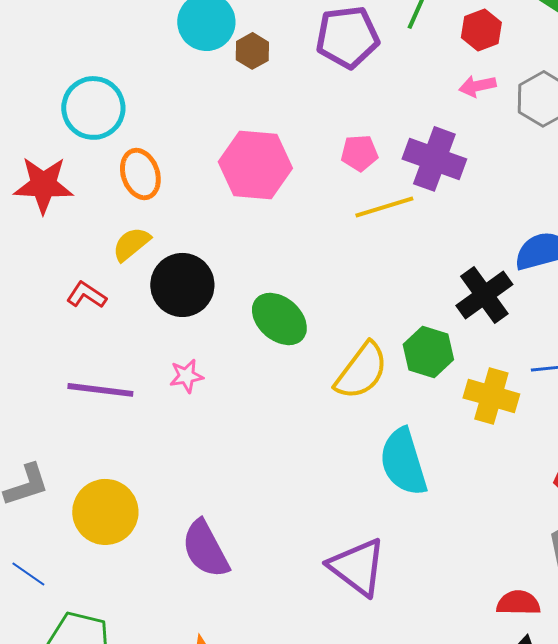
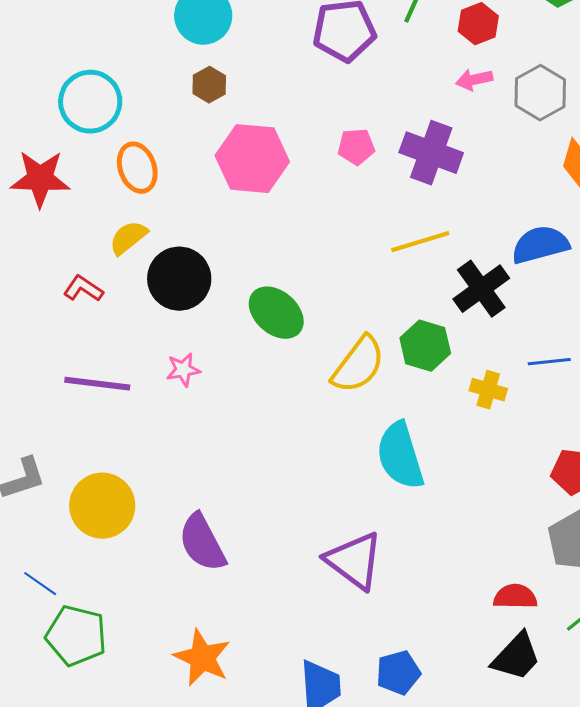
brown hexagon: (252, 51) -> (209, 85), moved
yellow line: (384, 207) -> (420, 242), moved
yellow cross: (491, 396) -> (488, 390), size x0.7
blue line: (28, 574) -> (40, 584), moved

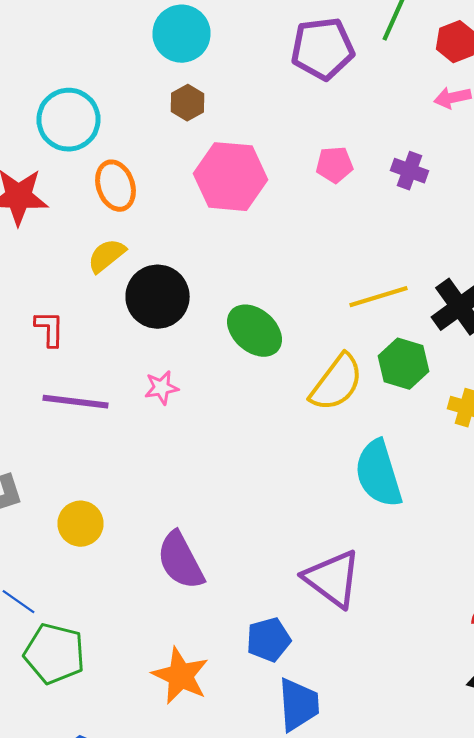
purple cross: (431, 153) -> (410, 171), size x0.6
yellow line: (420, 242) -> (378, 297), moved
red L-shape: (83, 289) -> (50, 329), moved, turned 57
yellow circle: (102, 506) -> (80, 524), size x0.7
blue pentagon: (398, 673) -> (268, 640), moved

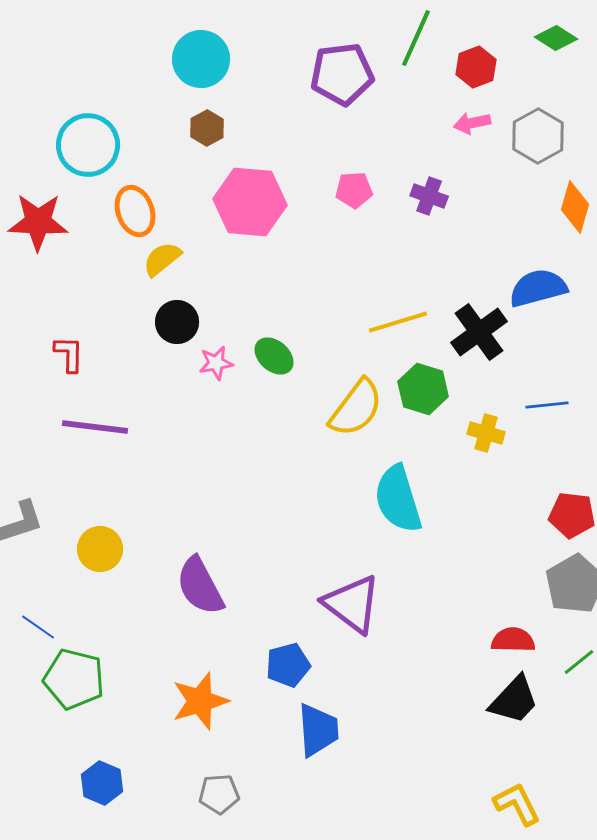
yellow semicircle: (106, 256) -> (162, 259), moved
black circle: (158, 297) -> (177, 322), size x0.7
green ellipse: (254, 331) -> (274, 356), size x0.7
pink star: (162, 388) -> (216, 363), moved
orange star: (180, 676) -> (200, 701), turned 30

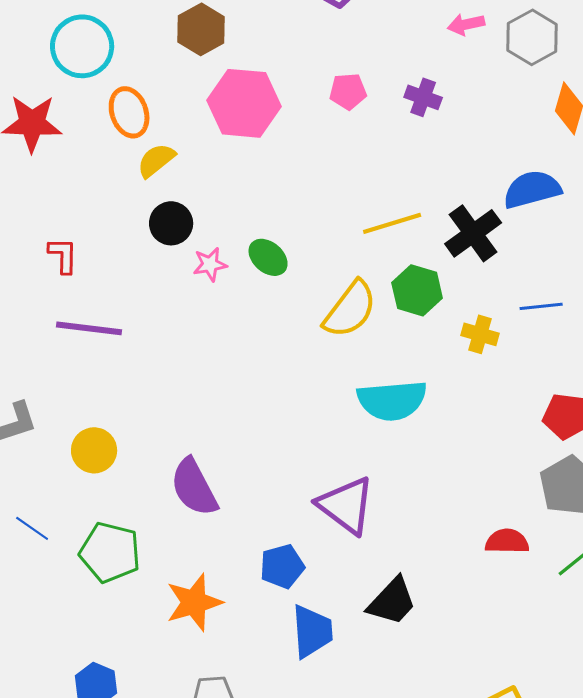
brown hexagon: (207, 128) -> (201, 29), size x1.4
cyan semicircle: (398, 499) -> (392, 400), turned -78
green pentagon: (74, 679) -> (110, 552), moved
black trapezoid: (514, 700) -> (392, 601), moved

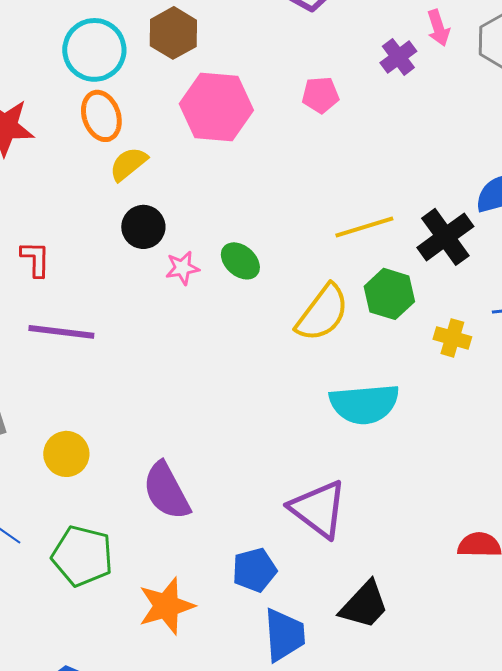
pink arrow: (466, 24) -> (438, 28), turned -96
cyan circle: (82, 46) -> (94, 50), moved
purple cross: (423, 97) -> (398, 57), moved, turned 33

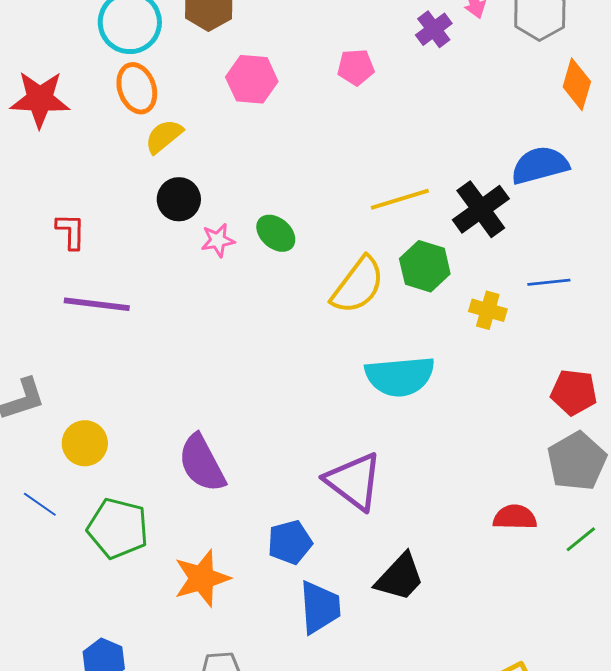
pink hexagon: (216, 107) -> (252, 79), size x0.7
yellow circle: (66, 454) -> (85, 443), moved

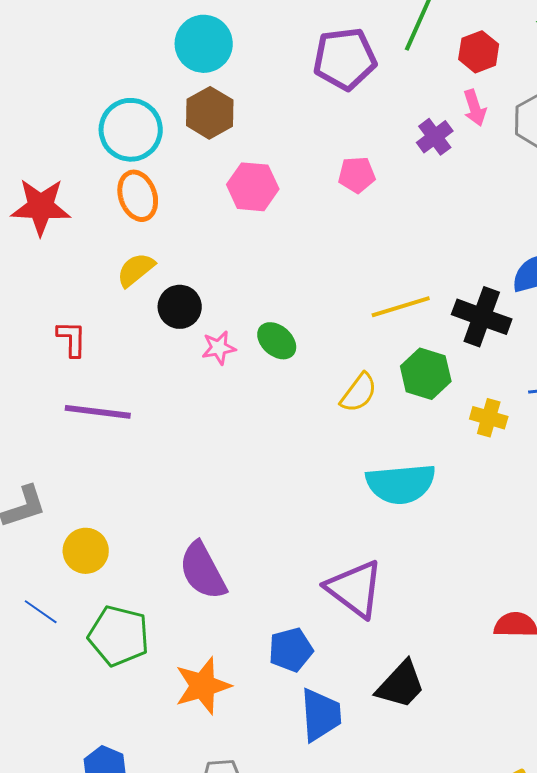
yellow semicircle: (164, 136) -> (136, 270), moved
black cross: (481, 209) -> (482, 317), turned -34
yellow semicircle: (358, 285) -> (359, 393), size x0.7

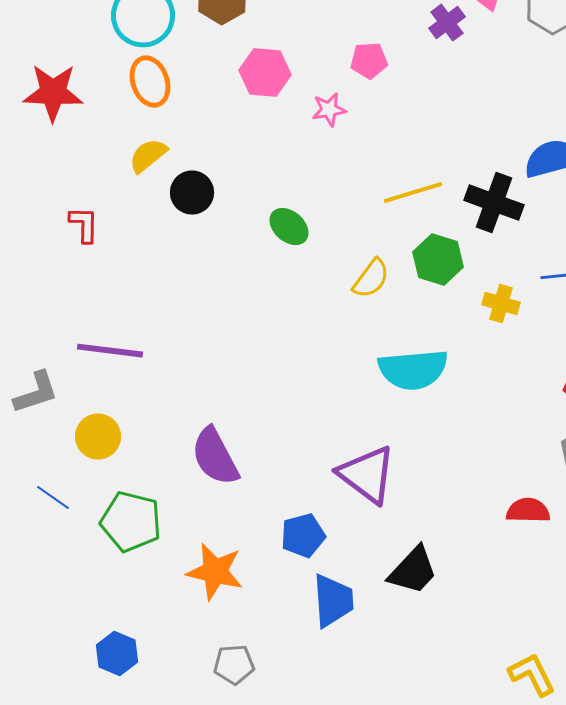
pink star: (219, 348) -> (329, 110), moved
purple line: (98, 412) -> (110, 351), moved
orange star: (203, 686) -> (215, 572), turned 30

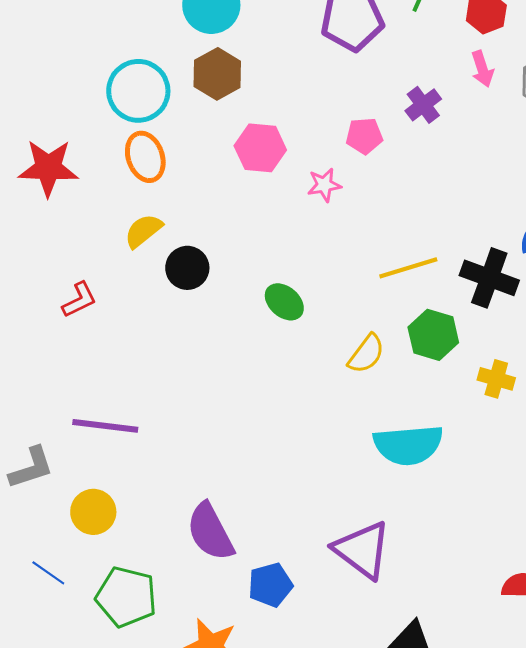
purple cross: (447, 23) -> (423, 105), moved
red L-shape: (84, 225) -> (79, 300), turned 63
blue pentagon: (303, 536) -> (270, 585), moved

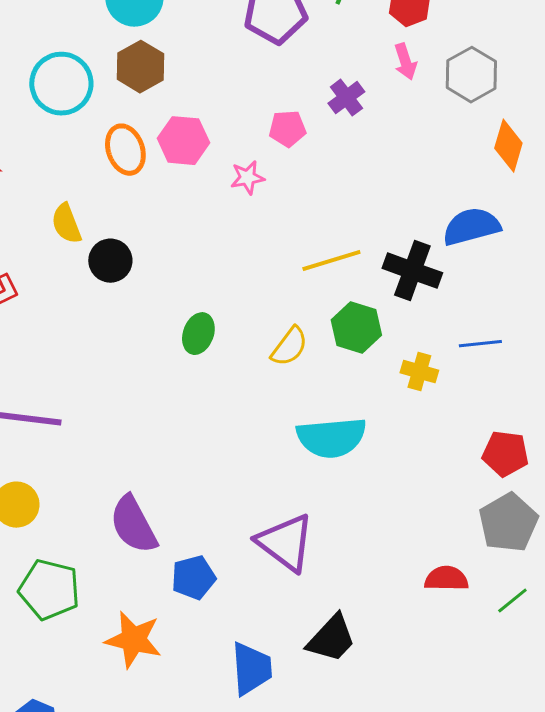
orange ellipse: (145, 157) -> (125, 150), moved
yellow semicircle: (143, 231) -> (66, 224), turned -72
green ellipse: (284, 302) -> (198, 334), moved, turned 69

